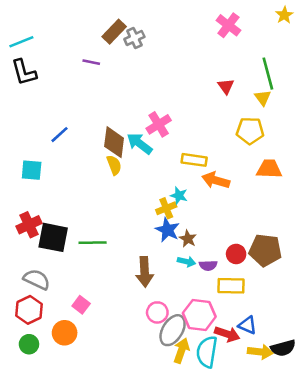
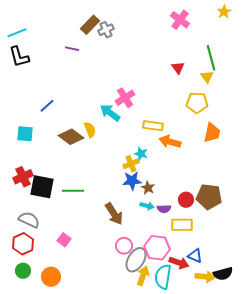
brown diamond: (114, 142) -> (71, 137), moved, turned -60
orange trapezoid: (269, 169) -> (212, 133), turned 100
blue star: (167, 230) -> (132, 181), turned -30
brown arrow: (145, 272) -> (114, 214), turned -30
orange circle: (65, 333) -> (51, 277), moved

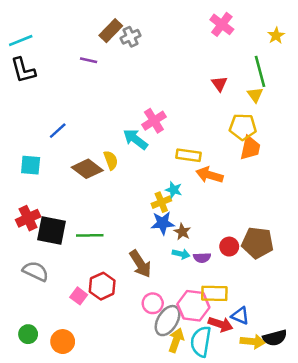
yellow star: (224, 12) -> (276, 36), moved
orange trapezoid: (212, 133) -> (250, 148), moved
yellow rectangle: (182, 225) -> (214, 293), moved
red hexagon: (23, 244) -> (102, 286), moved

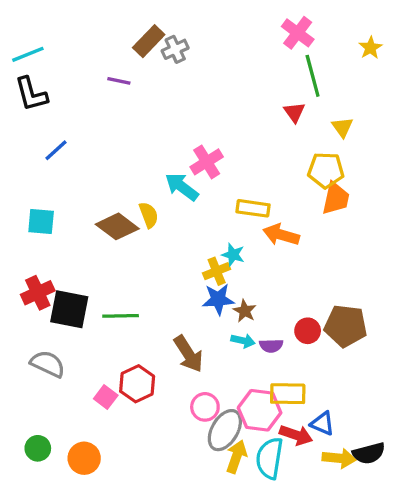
green line: (260, 71) -> (313, 76), moved
blue line: (58, 131) -> (56, 150), moved

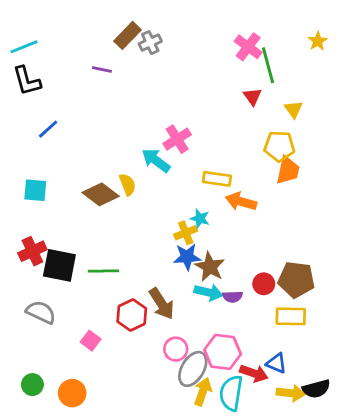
pink cross: (298, 33) -> (248, 47), moved
brown star: (245, 311) -> (210, 267), size x1.5
cyan arrow: (243, 341) -> (208, 292), size x1.4
red hexagon: (137, 384) -> (132, 315), moved
yellow rectangle: (288, 394) -> (291, 316), moved

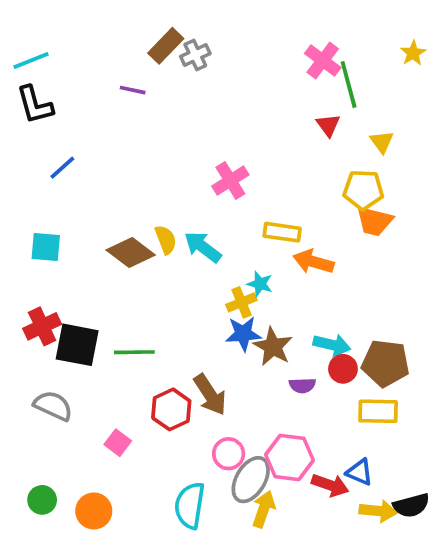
cyan arrow: (156, 160) -> (203, 247), moved
orange trapezoid: (288, 170) -> (374, 221), turned 92
cyan arrow: (208, 292) -> (332, 345), moved
cyan semicircle: (231, 393) -> (190, 505), moved

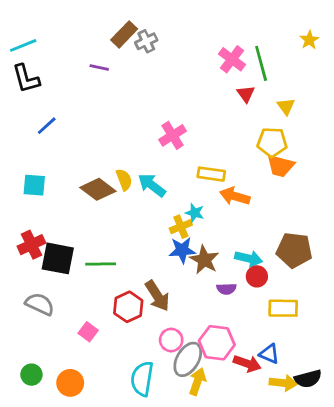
pink cross: (323, 61) -> (232, 59), moved
brown pentagon: (385, 363) -> (294, 250), moved

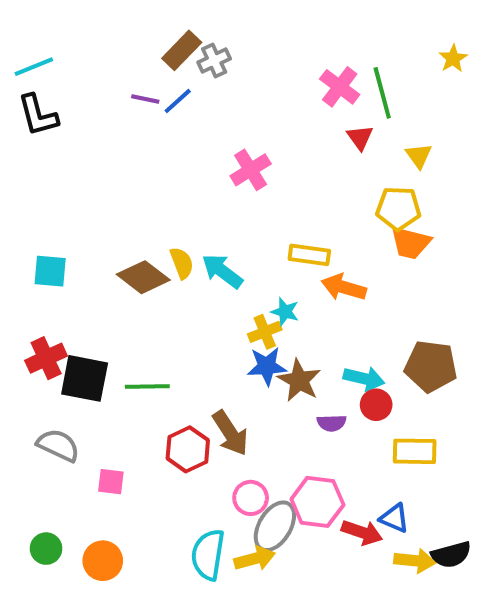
blue line: (47, 126) -> (178, 101), moved
pink cross: (173, 135) -> (251, 170), moved
pink square: (88, 332) -> (111, 482), moved, turned -30
yellow arrow: (197, 382) -> (255, 559), moved, turned 56

